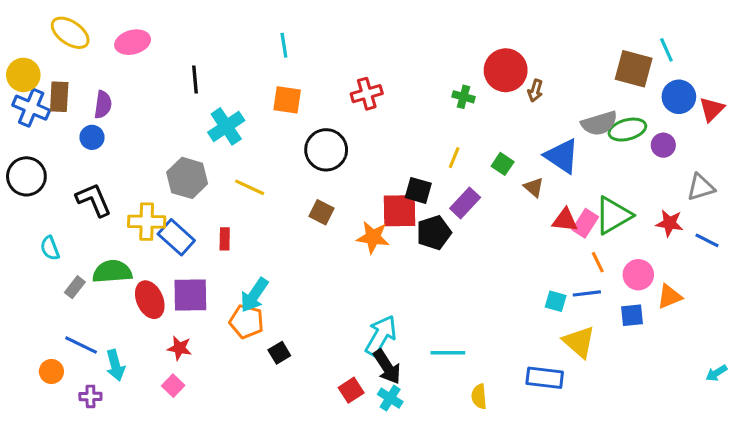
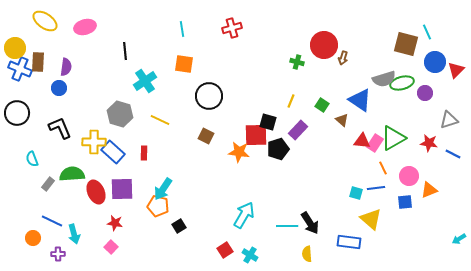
red cross: (367, 94) -> (232, 28), moved
black arrow: (387, 367) -> (310, 223), moved

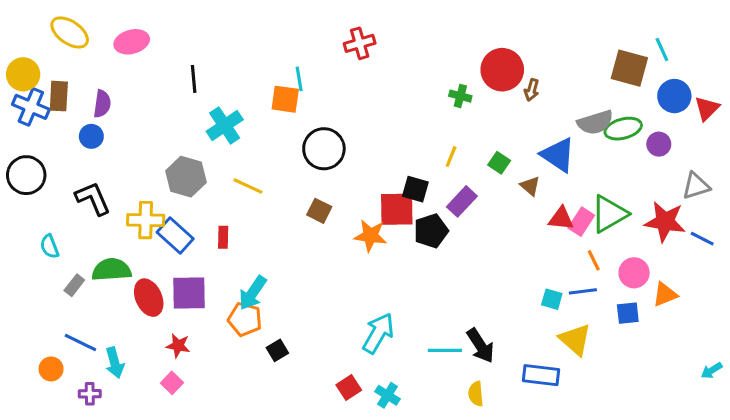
cyan line: (182, 29) -> (299, 79), moved
red star: (429, 143) -> (665, 222), size x1.5

